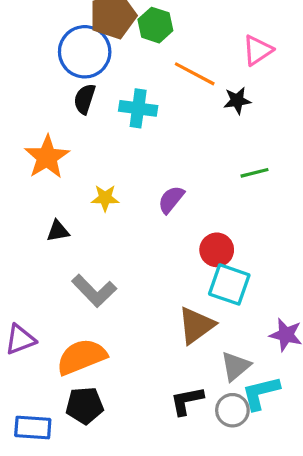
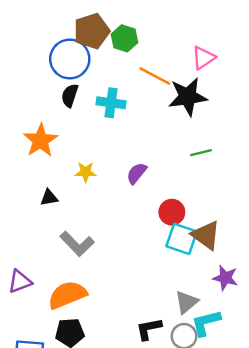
black star: (237, 101) -> (188, 97), size x1.8
brown triangle: (196, 325) -> (206, 235), moved, turned -48

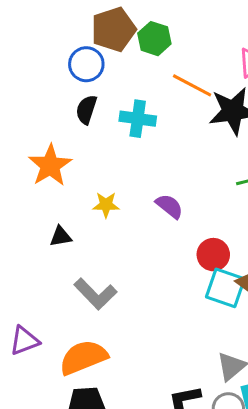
blue circle: (70, 59) -> (86, 64), size x0.7
purple semicircle: (137, 173) -> (169, 206), turned 90

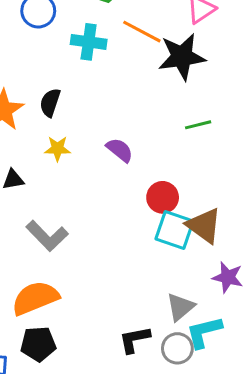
black semicircle: (86, 110) -> (50, 103), moved
cyan cross: (138, 119) -> (89, 42), moved

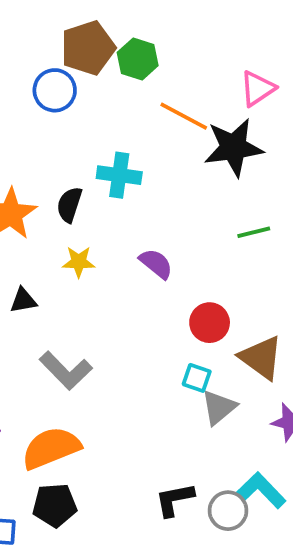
cyan cross: (89, 42) -> (119, 175), moved
cyan square: (174, 230) -> (197, 378), moved, size x0.6
gray triangle: (180, 307) -> (219, 407), moved
cyan L-shape: (204, 332) -> (261, 490), turned 60

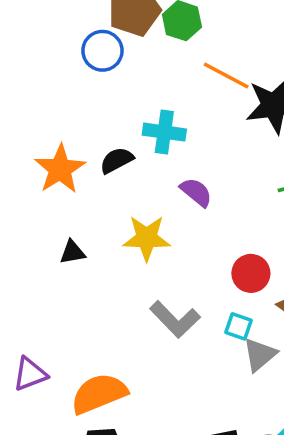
black semicircle: (69, 205) -> (117, 160), turned 44
yellow star: (79, 262) -> (147, 238), moved, size x1.5
purple semicircle: (156, 264) -> (196, 192), moved
gray L-shape: (66, 371) -> (175, 319), moved

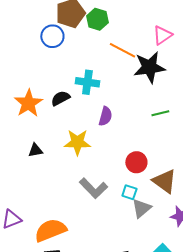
purple semicircle: (196, 192) -> (105, 116), turned 66

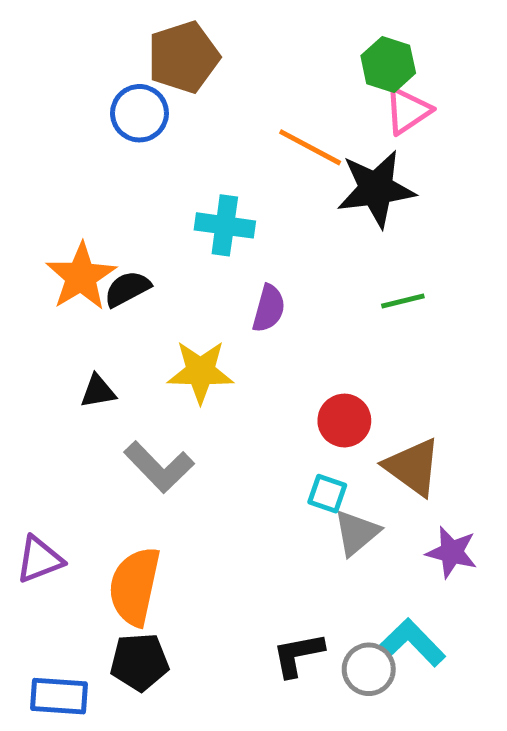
green hexagon: (97, 19) -> (388, 64), moved
black semicircle: (60, 98) -> (127, 289), moved
gray L-shape: (93, 188) -> (159, 467), moved
orange semicircle: (50, 230) -> (135, 586), turned -56

